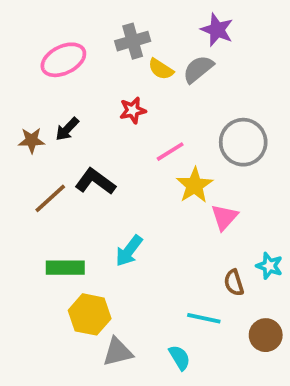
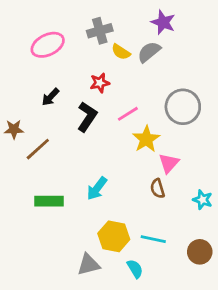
brown star: (32, 140) -> (14, 129), moved
black L-shape: (95, 182) -> (87, 117), moved, turned 88
brown semicircle: (234, 283) -> (157, 188), moved
yellow hexagon: (90, 314) -> (114, 236), moved

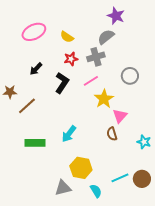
gray cross: (100, 31) -> (96, 57), moved
yellow semicircle: (121, 52) -> (67, 37), moved
gray circle: (183, 107) -> (130, 76), size x0.7
cyan line: (153, 239) -> (120, 178), moved, turned -36

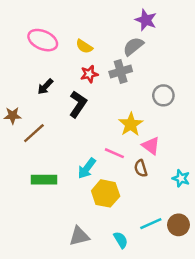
pink ellipse: (34, 32) -> (43, 40), turned 50
pink line: (91, 81) -> (114, 153), moved, turned 56
pink triangle: (120, 116) -> (151, 146), turned -35
yellow hexagon: (81, 168) -> (106, 193), moved

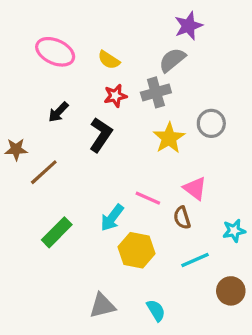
purple star: (146, 20) -> (189, 26), turned 30
yellow star: (131, 124) -> (169, 138), moved
cyan star: (181, 178) -> (234, 231), turned -30
green rectangle: (44, 180) -> (57, 232), turned -45
cyan line: (151, 224) -> (195, 260), moved

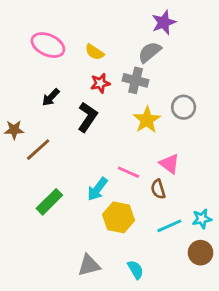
gray cross: (156, 92) -> (136, 80), turned 30
cyan star: (234, 231) -> (202, 219), moved

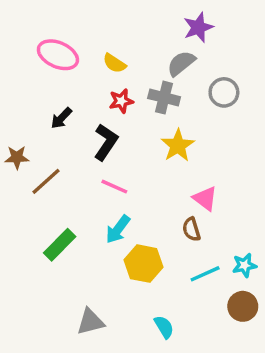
gray circle: (184, 107) -> (224, 92), moved
pink line: (128, 172) -> (114, 187), moved
gray triangle: (89, 265) -> (90, 322), moved

